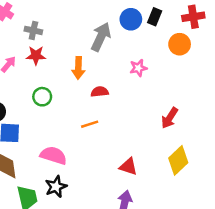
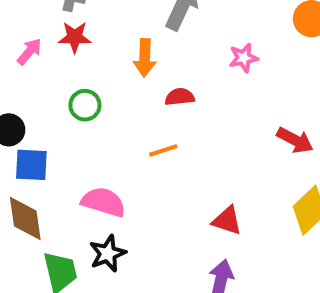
red arrow: (170, 118) -> (295, 140), turned -95

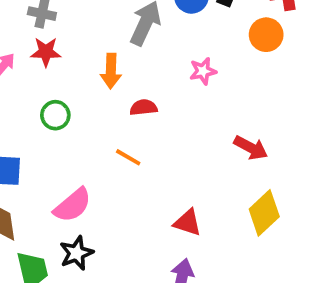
orange line: (163, 150) -> (128, 157), turned 48
pink semicircle: (103, 202) -> (73, 205), turned 123

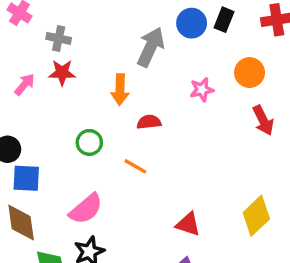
orange circle: (266, 35) -> (250, 73), moved
green circle: (55, 115) -> (89, 142), moved
red arrow: (251, 148) -> (263, 120), moved, turned 36

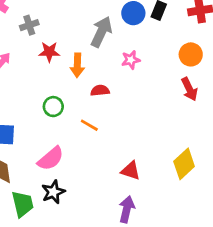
gray cross: (59, 38) -> (29, 25), turned -30
red star: (62, 73) -> (49, 52), moved
orange circle: (250, 73) -> (191, 54), moved
pink star: (202, 90) -> (131, 60), moved

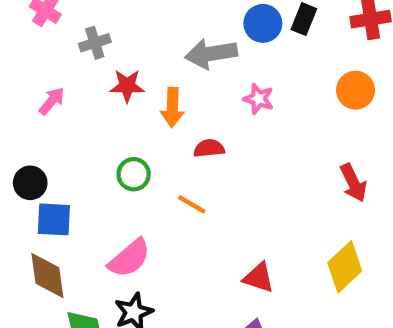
gray arrow: (101, 32) -> (211, 54), turned -124
pink star: (131, 60) -> (259, 99), turned 30
red arrow: (189, 89) -> (353, 183), moved

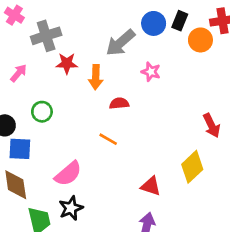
gray cross: (95, 43) -> (46, 36), size x1.5
gray arrow: (211, 54) -> (121, 43), turned -32
orange circle: (356, 90) -> (200, 40), moved
green circle: (134, 174) -> (42, 112), moved
yellow diamond: (345, 267) -> (192, 167), moved

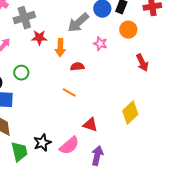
orange circle: (200, 40) -> (128, 30), moved
red arrow: (211, 125) -> (142, 63), moved
pink semicircle: (68, 174) -> (69, 146), moved
red triangle: (151, 186) -> (90, 125), moved

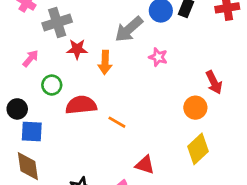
orange circle: (128, 30) -> (195, 108), moved
red semicircle: (77, 67) -> (81, 105), moved, size x1.6
green circle: (21, 73) -> (52, 85), moved

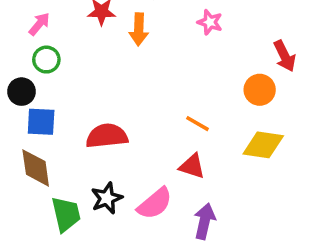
green circle: (52, 85) -> (46, 60), moved
red semicircle: (81, 105) -> (107, 136), moved
orange line: (117, 122) -> (197, 124), moved
yellow diamond: (198, 149) -> (263, 145), turned 52

